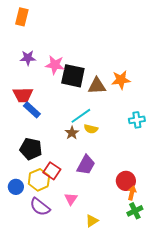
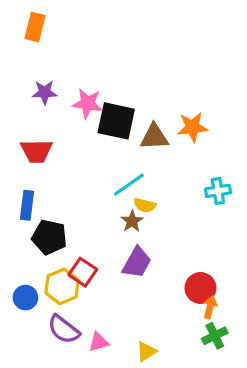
blue rectangle: (32, 110) -> (27, 205), moved, turned 54
brown star: (72, 133) -> (132, 221), moved
pink triangle: (71, 199) -> (99, 342), moved, turned 40

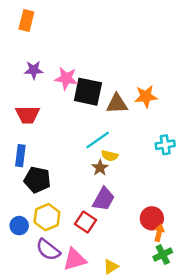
red square: (83, 272) -> (86, 222), moved
pink triangle: (99, 342) -> (75, 259), size x1.5

